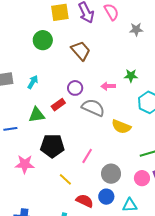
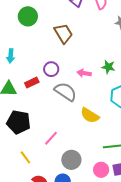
cyan arrow: (33, 82) -> (11, 56), turned 144

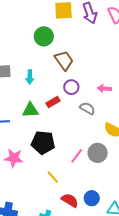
brown trapezoid: (63, 34) -> (64, 60), moved
gray semicircle: (66, 92) -> (87, 108), size x0.7
gray circle: (71, 160) -> (98, 153), moved

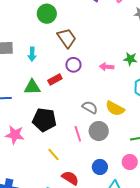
gray semicircle: (87, 108) -> (90, 107), moved
pink line: (77, 156) -> (78, 134), turned -56
blue circle: (92, 198) -> (100, 167), moved

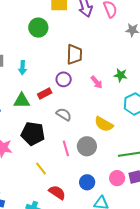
brown trapezoid: (67, 38) -> (74, 54), moved, turned 35
pink arrow: (107, 67) -> (97, 82), turned -136
gray semicircle: (90, 107) -> (64, 114), moved

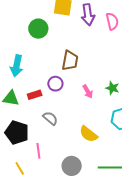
cyan arrow: (23, 68) -> (17, 66), size x1.5
gray circle: (87, 146) -> (72, 166), moved
pink line: (66, 148) -> (38, 151), moved

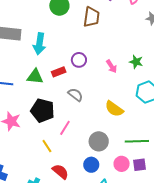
brown trapezoid: (70, 61) -> (91, 17), moved
pink line: (38, 151) -> (65, 128), turned 42

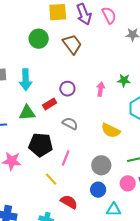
brown trapezoid: (91, 17) -> (72, 44), turned -35
pink arrow: (111, 66) -> (101, 89), turned -128

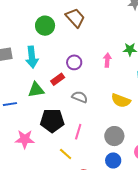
green circle: (39, 39) -> (45, 26), moved

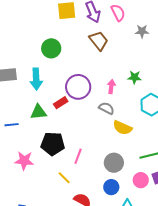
brown trapezoid: (75, 18) -> (99, 41), moved
purple circle: (74, 62) -> (78, 87), size x1.6
gray semicircle: (80, 97) -> (106, 108), moved

